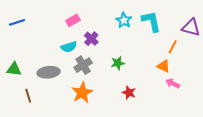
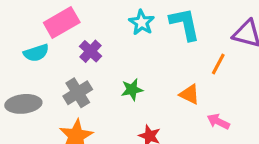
pink rectangle: (73, 20) -> (62, 22), size x1.5
cyan semicircle: (69, 47) -> (36, 53), moved
orange triangle: (164, 66) -> (190, 94), moved

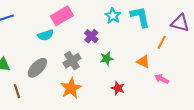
purple cross: (90, 51) -> (91, 36), moved
gray ellipse: (23, 104) -> (37, 68), turned -40

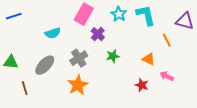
pink rectangle: (62, 16) -> (84, 14), moved, turned -30
orange line: (162, 42) -> (167, 40), turned -56
red star: (118, 88) -> (142, 85), moved

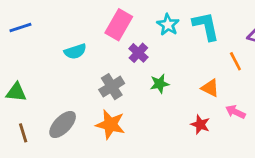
gray ellipse: (45, 65) -> (63, 125), moved
orange star: (78, 85) -> (110, 125), turned -30
brown line: (25, 88) -> (23, 133), moved

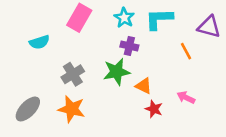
cyan L-shape: (206, 26) -> (159, 19), turned -80
purple cross: (138, 53) -> (129, 46), moved, turned -30
green star: (160, 84) -> (117, 72), size x1.5
orange triangle: (210, 88) -> (144, 86), moved

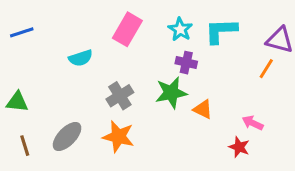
orange line: (186, 51) -> (266, 69), moved, turned 60
red star: (154, 109) -> (239, 147), moved

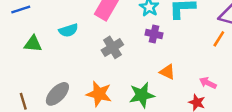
green star: (171, 93) -> (142, 95), moved
gray cross: (120, 96) -> (112, 47), moved
green triangle: (17, 102) -> (33, 44), moved

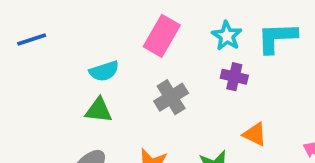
green triangle: (33, 44) -> (99, 110), moved

